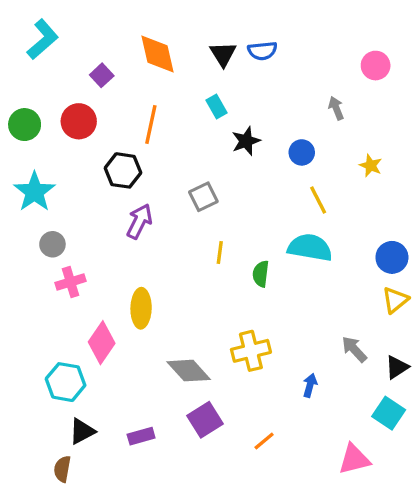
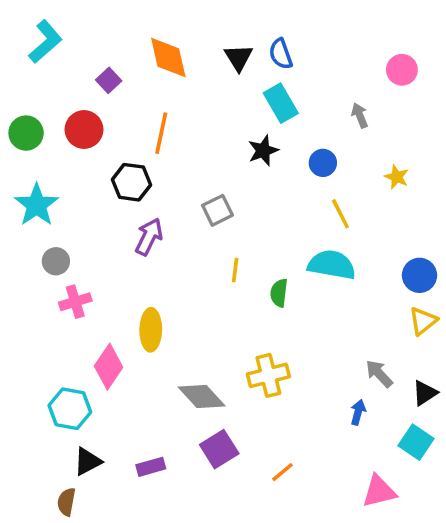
blue semicircle: (262, 51) -> (281, 54), turned 76
cyan rectangle: (216, 107) -> (281, 103), moved, size x1.5
blue arrow: (310, 385) -> (358, 412), moved

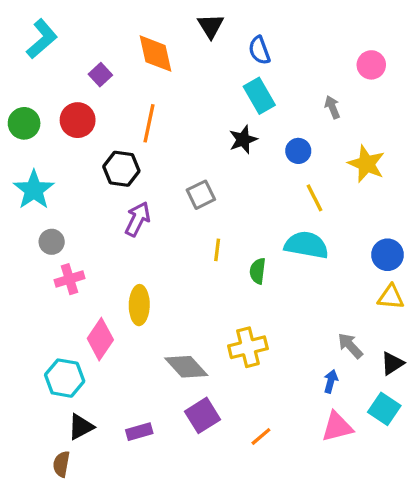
black triangle: (239, 58) -> (211, 26), moved
yellow star: (397, 177) -> (366, 164), size x1.6
yellow triangle: (423, 321) -> (391, 297), turned 44
pink triangle: (379, 491) -> (337, 427), moved

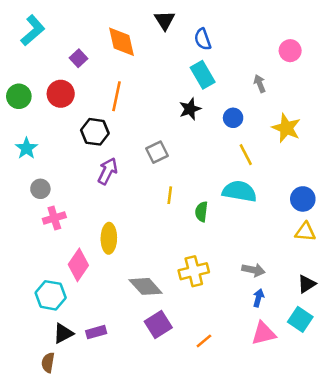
cyan star: (34, 190) -> (26, 148), size x0.7
gray arrow: (350, 346) -> (253, 270), moved, turned 145
purple rectangle: (139, 432) -> (96, 332), moved

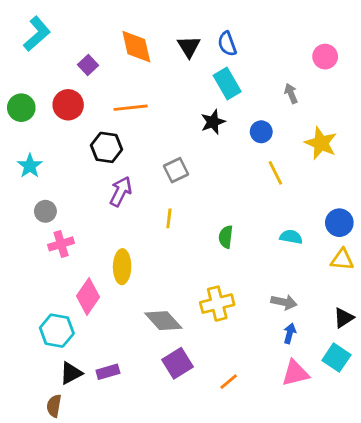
black triangle: (165, 20) -> (189, 47), moved
orange line: (116, 96) -> (131, 108), turned 72
cyan semicircle: (239, 191) -> (291, 237), moved, size x0.6
yellow line: (170, 195) -> (169, 218), moved

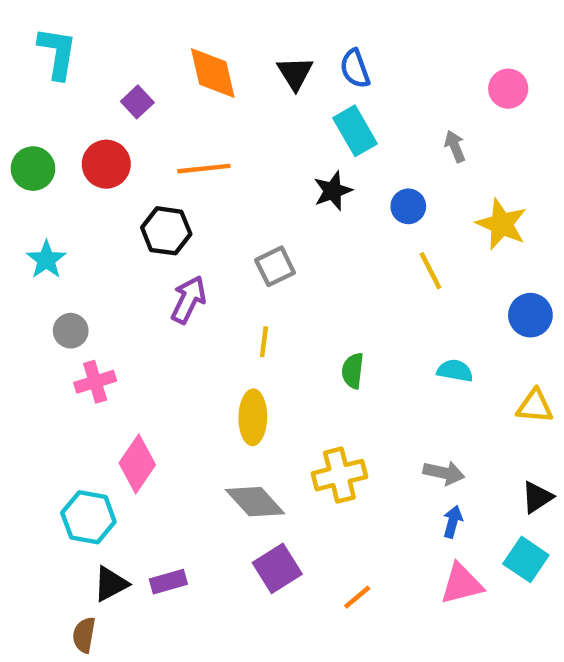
cyan L-shape: (37, 34) -> (57, 53), turned -40
blue circle: (339, 223) -> (530, 315), moved
yellow ellipse: (122, 267) -> (253, 417), moved

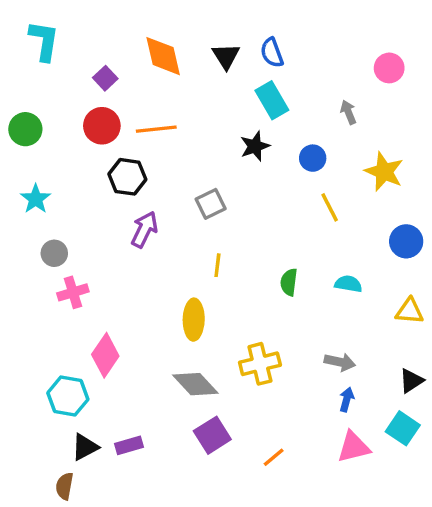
red circle: (106, 164) -> (102, 126), moved
yellow line: (264, 342) -> (217, 265), moved
green semicircle: (353, 371) -> (289, 282), moved

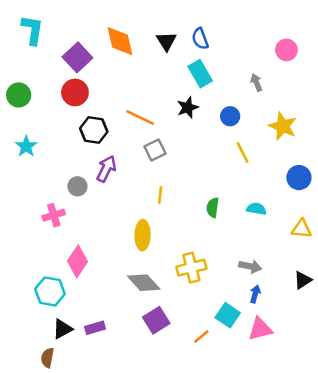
purple square: (105, 78) -> (77, 57), size x1.6
orange line: (156, 129) -> (140, 117), moved, turned 32
gray circle: (54, 253) -> (77, 186), moved
cyan square: (403, 428) -> (228, 315), moved

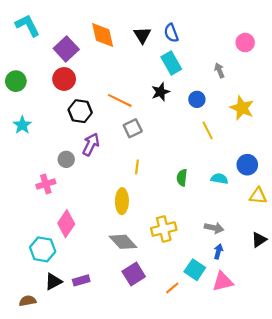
cyan L-shape: (32, 30) -> (28, 25), turned -36
blue circle: (299, 178) -> (247, 165), moved
brown semicircle: (47, 358) -> (28, 301), moved, turned 70

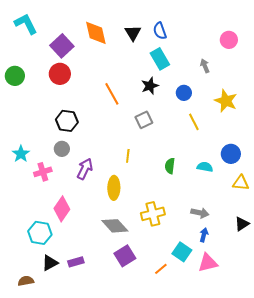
orange line: (120, 100) -> (112, 94), turned 35
black hexagon: (80, 111) -> (67, 121), moved
cyan star: (22, 125) -> (21, 154), moved
gray square: (133, 128) -> (144, 120), moved
purple arrow: (91, 144) -> (85, 169), moved

